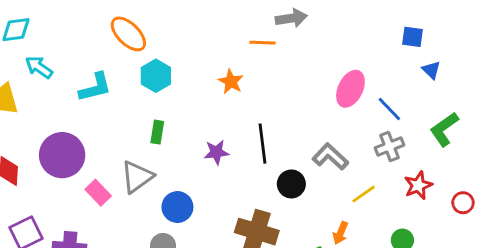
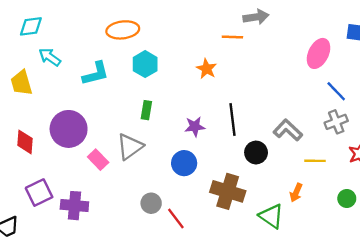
orange ellipse: (128, 34) -> (123, 30), turned -52
pink ellipse: (350, 89) -> (318, 53), moved
yellow line: (363, 194) -> (315, 161), turned 36
blue circle: (177, 207) -> (184, 163), moved

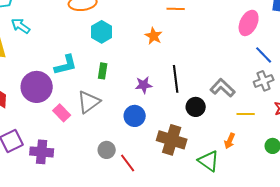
cyan L-shape: (96, 74) -> (66, 65), moved

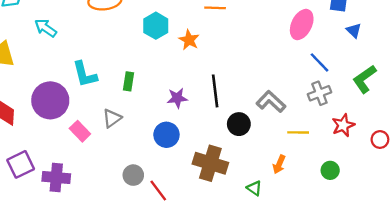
cyan arrow: (21, 26) -> (46, 28), moved
cyan hexagon: (102, 32) -> (156, 26), moved
cyan L-shape: (66, 65) -> (85, 74), turned 90
gray triangle: (89, 102) -> (112, 118), size x0.7
green triangle: (209, 161) -> (254, 188), size x0.6

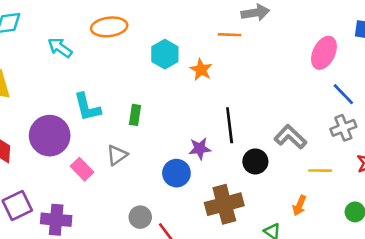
cyan arrow: (46, 28) -> (60, 48), moved
purple star: (177, 98) -> (200, 149), moved
brown cross: (210, 163) -> (224, 204), turned -32

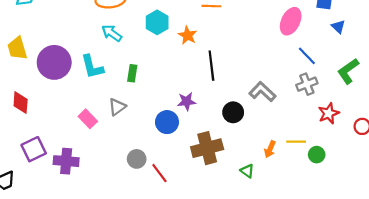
cyan arrow: (60, 48) -> (112, 33), moved
black line: (230, 125) -> (211, 66), moved
purple circle: (50, 136) -> (54, 62), moved
yellow line: (320, 171) -> (296, 142), moved

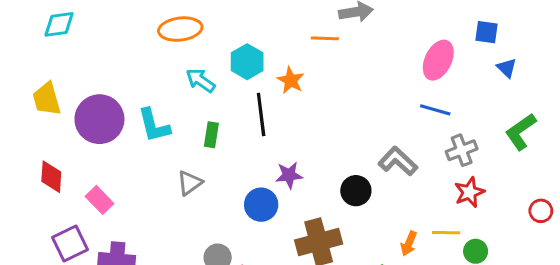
cyan arrow: (112, 33) -> (200, 80), moved
blue line: (307, 56) -> (435, 110), moved, turned -30
black line: (211, 66) -> (261, 115), moved
red star: (329, 113) -> (469, 192), moved
pink rectangle: (88, 119) -> (99, 200), moved

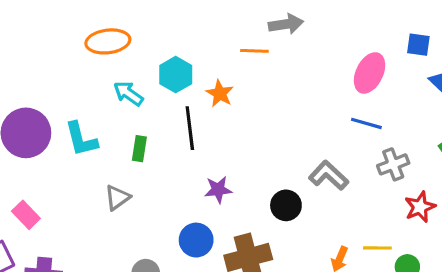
red star: (469, 192) -> (420, 207), moved
blue circle: (261, 205) -> (196, 240), moved

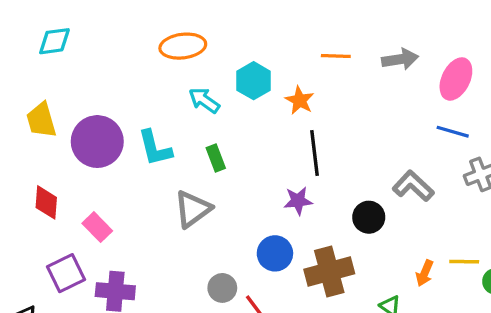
gray arrow: (286, 24) -> (400, 59), moved
black line: (190, 128) -> (314, 153), moved
green rectangle: (139, 149) -> (216, 158), turned -30
gray triangle: (117, 197) -> (193, 209), size x1.4

